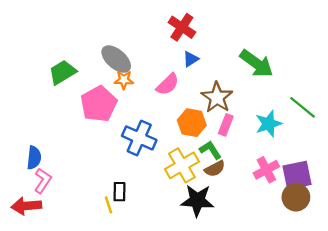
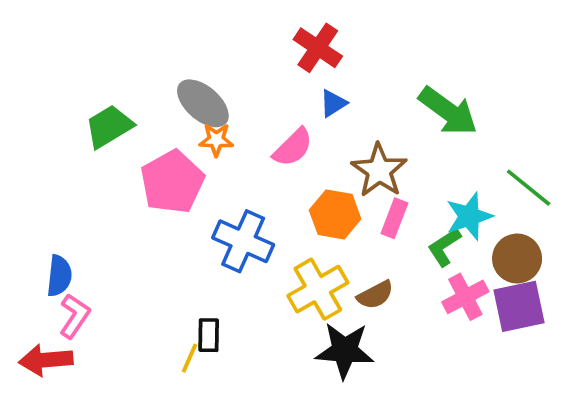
green L-shape: (210, 150) -> (444, 247), moved, turned -90
brown circle: (296, 197) -> (517, 259), moved
yellow line: (108, 205) -> (189, 358), turned 42

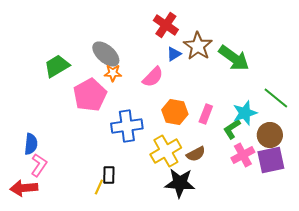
brown star: (379, 170) -> (198, 46), moved
blue cross: (243, 241) -> (127, 126), turned -32

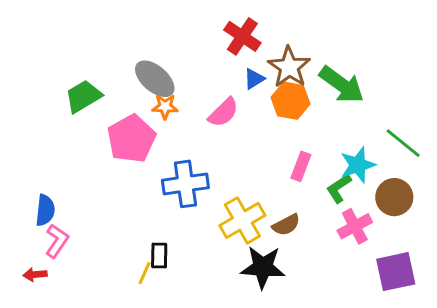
orange hexagon: (175, 112) -> (291, 101), moved
purple square: (271, 160) -> (396, 272), moved
red arrow: (24, 188) -> (35, 274), size x0.6

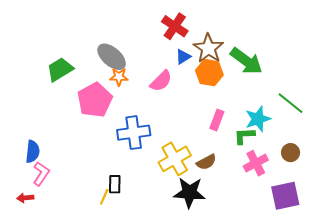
green L-shape: (339, 188) -> (244, 136), turned 30
brown circle: (394, 197) -> (291, 153), moved, size x0.7

